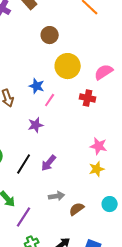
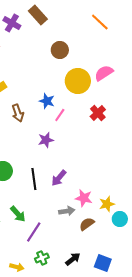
pink semicircle: (104, 72) -> (104, 73), moved
red cross: (88, 98) -> (98, 113), turned 35
pink star: (99, 146) -> (84, 198), moved
black line: (24, 164) -> (34, 179), turned -40
yellow star: (97, 169) -> (107, 204), moved

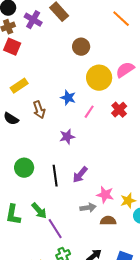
pink line: (60, 115) -> (89, 112), moved
brown semicircle: (87, 224) -> (108, 221), turned 35
purple line: (34, 232) -> (55, 229), turned -65

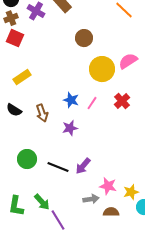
blue star: (68, 98) -> (71, 100), moved
brown arrow: (39, 110) -> (42, 113), moved
black line: (55, 176) -> (58, 167), turned -60

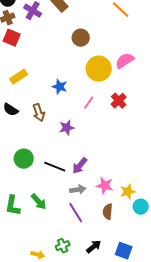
blue star: (71, 100) -> (60, 87), moved
gray arrow: (91, 199) -> (78, 190), moved
brown semicircle: (111, 212) -> (108, 212), turned -84
purple line: (58, 220) -> (76, 213), moved

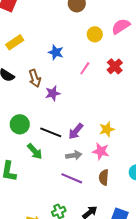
yellow circle: (99, 69) -> (95, 34), size x0.6
purple star: (67, 128) -> (53, 93), moved
yellow star: (128, 192) -> (107, 129), moved
green arrow: (39, 202) -> (35, 151), moved
purple line: (76, 213) -> (72, 178), turned -35

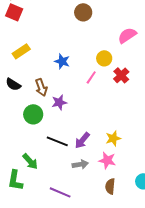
yellow circle: (95, 34) -> (104, 58), moved
green circle: (20, 124) -> (33, 114), moved
green arrow: (35, 151) -> (30, 161), moved
purple line: (72, 178) -> (60, 192), moved

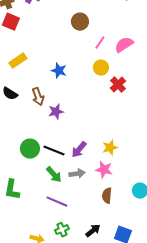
pink line: (91, 77) -> (100, 43), moved
green circle: (33, 114) -> (30, 149), moved
green arrow: (30, 161) -> (54, 175), moved

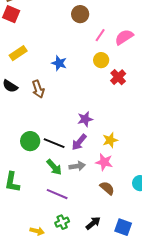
purple star: (56, 112) -> (85, 119), moved
brown semicircle: (107, 196) -> (107, 188), turned 126

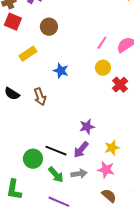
brown circle: (80, 14) -> (49, 27), moved
yellow rectangle: (18, 53) -> (28, 54), moved
green circle: (30, 141) -> (33, 159), moved

